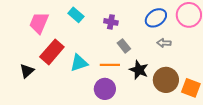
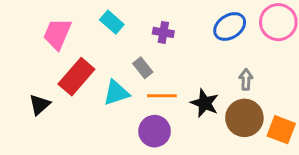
gray arrow: (164, 43) -> (246, 80), moved, turned 88
gray rectangle: (124, 46) -> (143, 68), moved

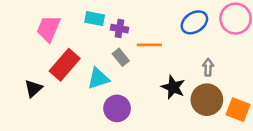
cyan rectangle: (112, 22) -> (95, 19), turned -30
purple cross: (163, 32) -> (120, 29), moved
orange line: (162, 96) -> (149, 45), moved
purple circle: (155, 131) -> (117, 108), moved

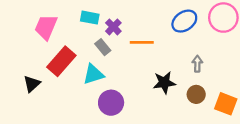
purple cross: (120, 29) -> (113, 27), turned 35
gray rectangle: (121, 57) -> (103, 47), moved
black star: (173, 87) -> (164, 83), turned -30
brown circle: (207, 100) -> (196, 94), size x0.6

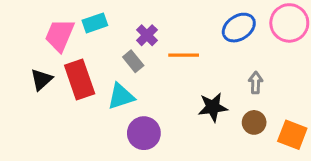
cyan rectangle: (90, 18) -> (95, 23), moved, turned -30
red rectangle: (61, 61) -> (80, 80), turned -60
black triangle: (32, 84) -> (41, 80), moved

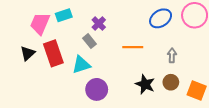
orange line: (184, 55) -> (133, 47), moved
black star: (213, 107) -> (145, 84), moved, turned 30

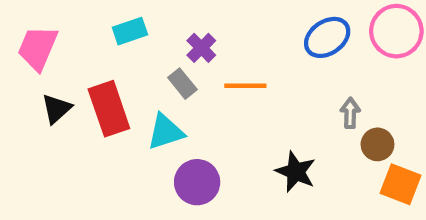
pink trapezoid: (40, 24) -> (38, 48), moved
orange line: (133, 47) -> (245, 86), moved
brown circle: (171, 82) -> (377, 144), moved

